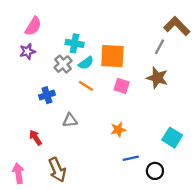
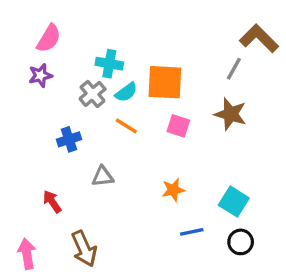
cyan square: (172, 138) -> (234, 202), moved
black circle: (155, 171) -> (241, 242), moved

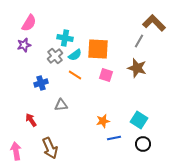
orange star: (173, 190) -> (103, 121), moved

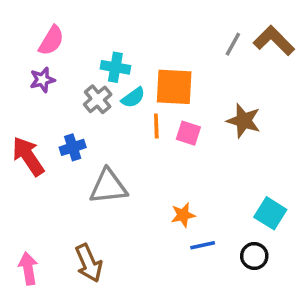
gray line: (139, 41) -> (233, 44), moved
orange line: (75, 75) -> (156, 126), moved, turned 56
gray triangle: (61, 105) -> (108, 187), size x1.6
red arrow: (31, 120) -> (28, 156), moved, size x1.6
cyan square: (139, 120) -> (270, 213), moved

